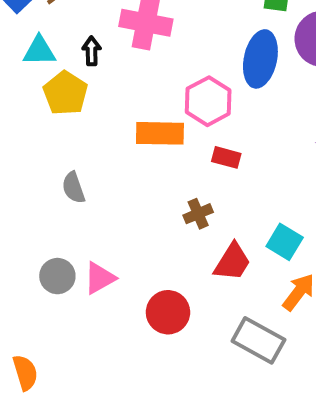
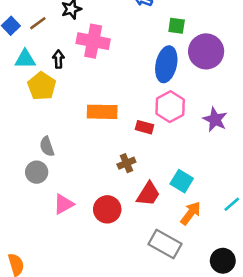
pink hexagon: (208, 101) -> (170, 107), moved
gray circle: (57, 276) -> (37, 172), moved
red circle: (168, 312) -> (107, 209), moved

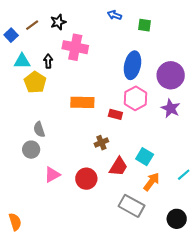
brown line: (38, 23) -> (32, 25), moved
green square: (177, 26) -> (145, 25), moved
purple circle: (206, 51) -> (171, 75), moved

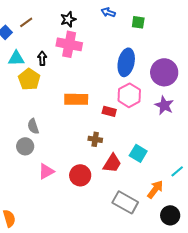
black star: (58, 22) -> (68, 19), moved
brown cross: (101, 143) -> (95, 139), turned 32
orange arrow: (152, 182) -> (155, 189), moved

